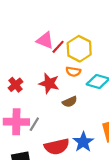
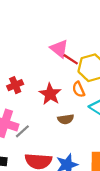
red line: (58, 47) -> (71, 59), turned 64
orange semicircle: (73, 72) -> (79, 89), turned 40

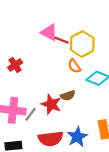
red cross: (15, 85) -> (15, 65), moved
red star: (50, 94) -> (51, 104), moved

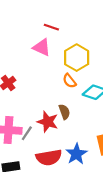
red line: (62, 40) -> (51, 27), moved
brown semicircle: (68, 96) -> (64, 112), turned -88

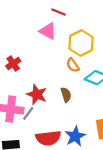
red star: (48, 122) -> (37, 94), moved

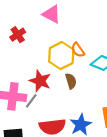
yellow hexagon: (81, 43) -> (61, 56), moved
red cross: (13, 64) -> (18, 35), moved

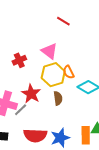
pink triangle: (52, 14) -> (49, 51), moved
red cross: (18, 35) -> (19, 60), moved

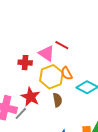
red line: (63, 21) -> (62, 45), moved
red cross: (19, 60) -> (25, 63), moved, turned 32

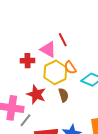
red line: (62, 45) -> (63, 40), turned 40
gray line: (21, 113) -> (25, 120), moved

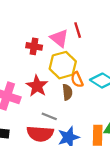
orange semicircle: (70, 68) -> (77, 80), moved
gray line: (25, 120) -> (49, 116), moved, turned 64

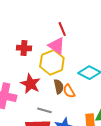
pink triangle: (59, 38) -> (57, 46), moved
orange semicircle: (77, 80) -> (69, 91), moved

